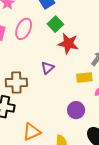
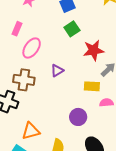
pink ellipse: (24, 29) -> (32, 48), moved
red star: (68, 44) -> (94, 50), moved, turned -30

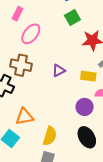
purple triangle: (57, 71) -> (59, 71), moved
purple circle: (78, 117) -> (85, 107), moved

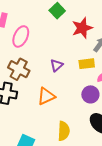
brown cross: (21, 65) -> (19, 69), turned 30
orange triangle: (24, 117) -> (46, 96), moved

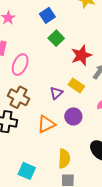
yellow rectangle: (87, 64) -> (76, 86), moved, turned 42
purple circle: (90, 94) -> (73, 116), moved

